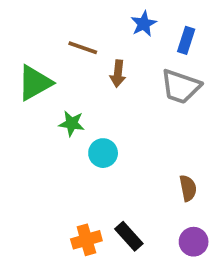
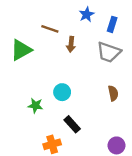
green star: (72, 123) -> (35, 105), moved
brown semicircle: (188, 188) -> (113, 93), moved
black rectangle: (129, 236) -> (72, 124), moved

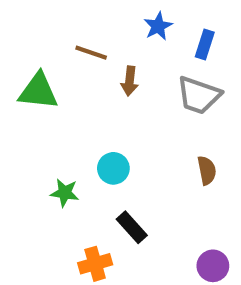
green triangle: (21, 50) -> (38, 91), turned 35

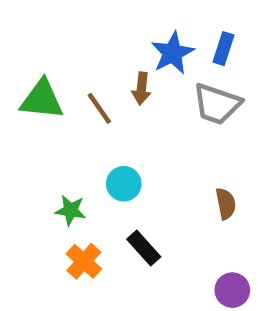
blue star: (158, 26) -> (172, 53), moved, size x1.4
brown line: (91, 53) -> (99, 108), moved, turned 36
brown semicircle: (207, 170) -> (226, 204), moved
orange cross: (95, 264) -> (84, 261), moved, turned -32

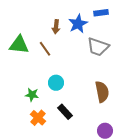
blue rectangle: (223, 49) -> (101, 13), moved, turned 64
brown arrow: (141, 88) -> (56, 27), moved
brown semicircle: (226, 204) -> (102, 92), size x1.5

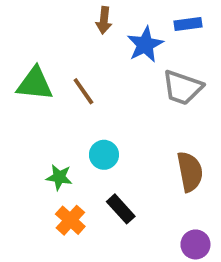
brown arrow: (56, 27) -> (104, 20), moved

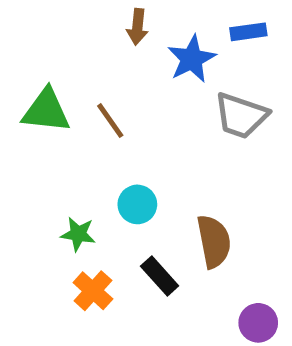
brown semicircle: (190, 172) -> (214, 241), moved

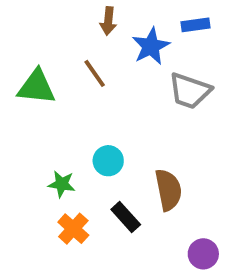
brown line: (110, 121) -> (95, 73), moved

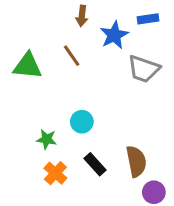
brown semicircle: (168, 190) -> (136, 161), moved

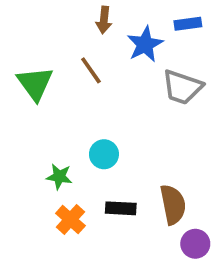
green triangle: (27, 66) -> (35, 83), turned 48
black rectangle: (95, 164) -> (121, 208), turned -45

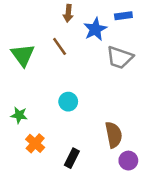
green star: (59, 177) -> (19, 115), moved
black rectangle: (121, 208) -> (72, 158), moved, turned -66
orange cross: (70, 220) -> (35, 143), moved

